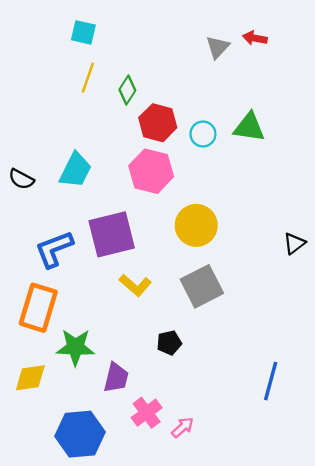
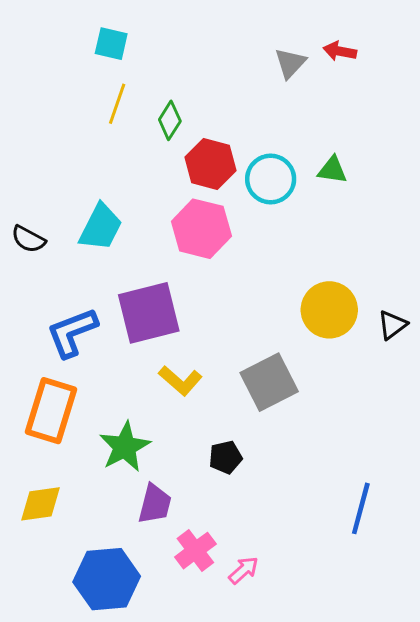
green triangle: (249, 127) -> (332, 170), size x0.7
cyan circle: (203, 134) -> (271, 179), size x1.4
yellow circle: (196, 225) -> (329, 310), moved
green star: (75, 347) -> (125, 447), moved, turned -30

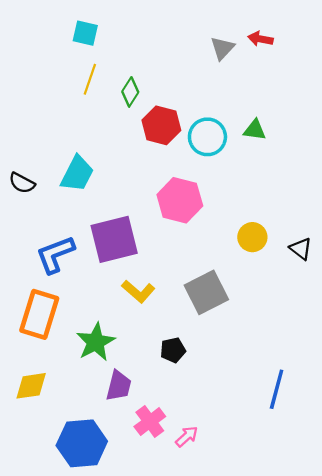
pink hexagon: (201, 229) -> (180, 200), moved
yellow circle: (329, 310) -> (252, 237), size x0.7
black triangle: (392, 325) -> (301, 249), turned -45

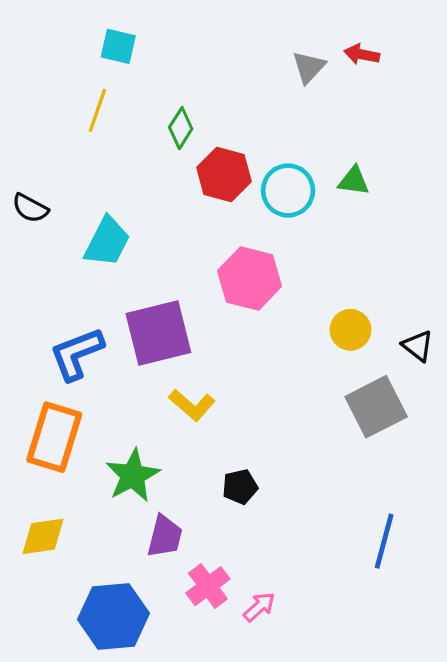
yellow line: (90, 79) -> (97, 110), moved
black semicircle: (22, 183) -> (30, 208), moved
gray square: (206, 292) -> (376, 407), moved

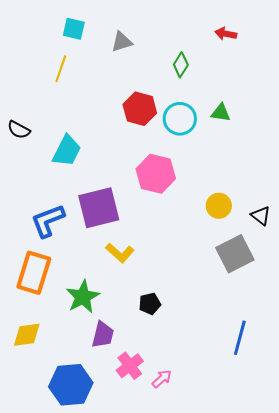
gray triangle: (309, 67) -> (122, 42), moved, turned 30
green diamond: (181, 128) -> (181, 65), moved

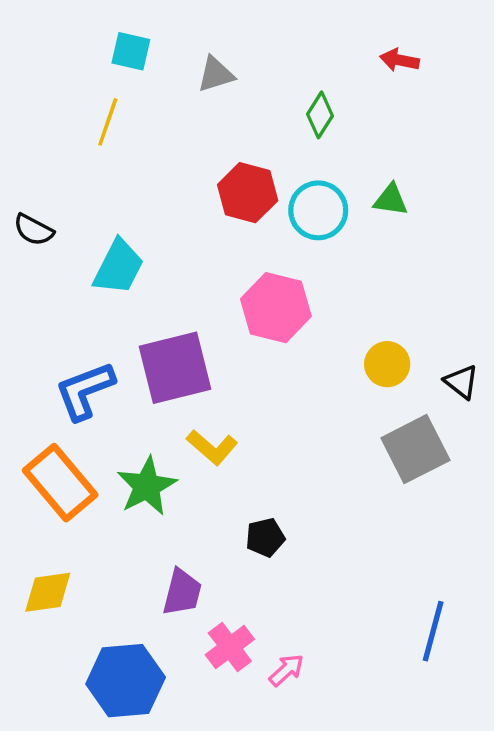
orange rectangle: (34, 273) -> (60, 483), turned -57
green star: (83, 297) -> (147, 486), moved
blue line: (240, 338) -> (433, 631), moved

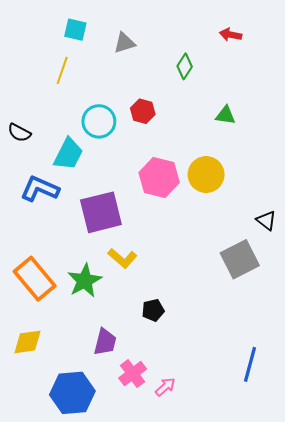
red hexagon: (248, 193) -> (143, 111), size x0.7
cyan circle: (318, 210) -> (99, 121), moved
yellow circle: (387, 364) -> (206, 175), moved, size x1.4
blue L-shape: (85, 391) -> (40, 189), moved, turned 45

